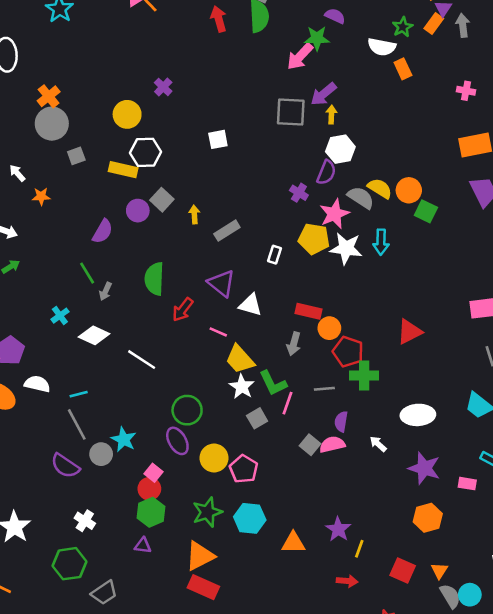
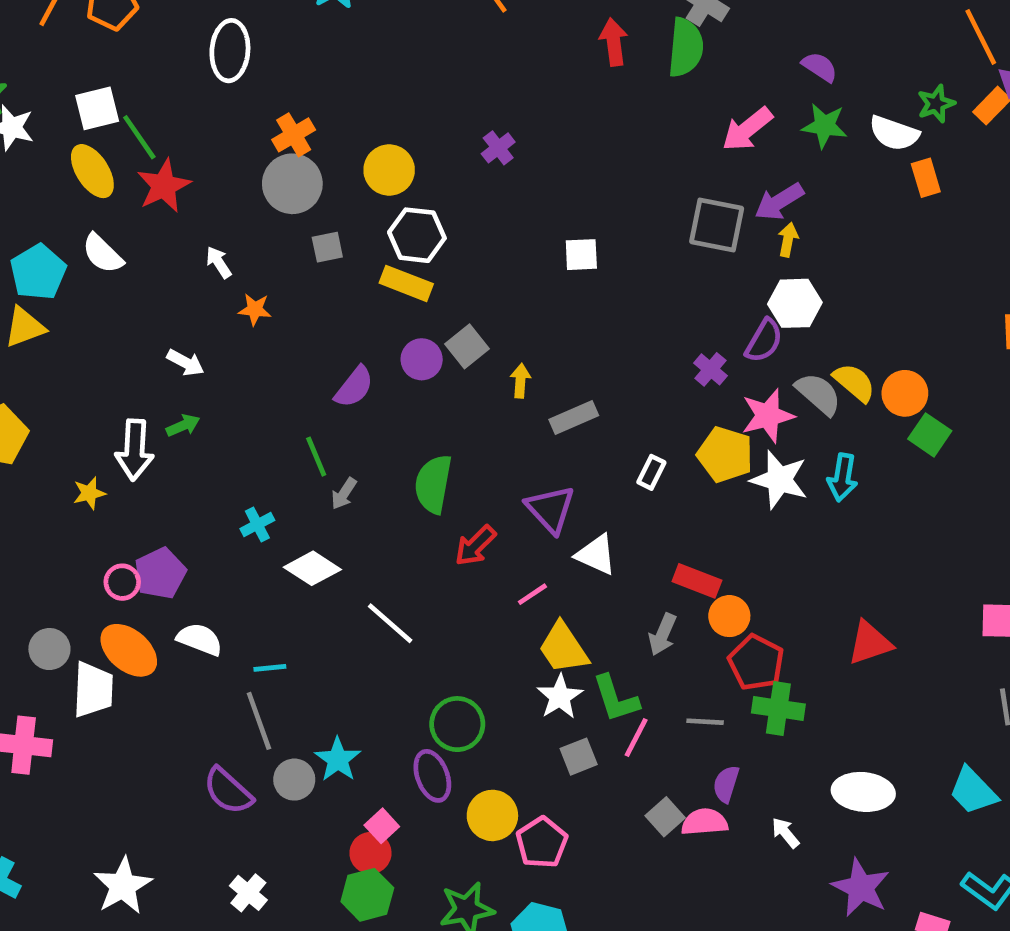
green star: (317, 38) -> (825, 126), moved
yellow circle: (127, 114) -> (389, 170), moved
white hexagon: (145, 152) -> (417, 235), moved
pink line: (218, 332) -> (532, 594), turned -66

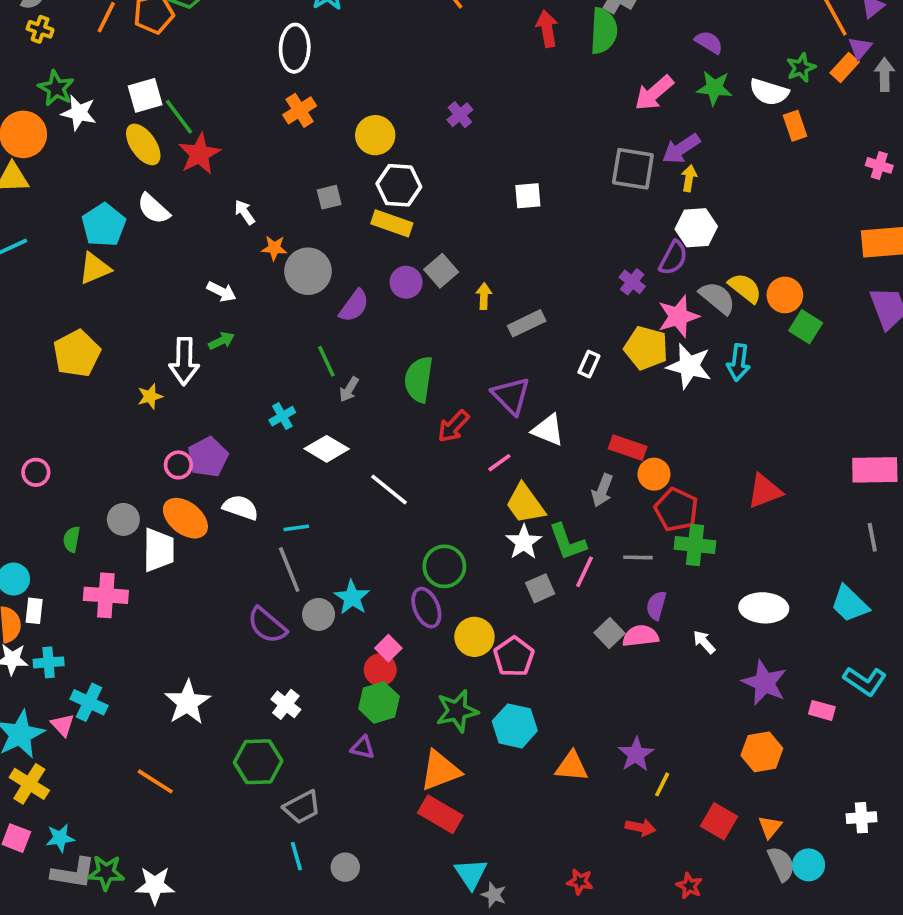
white ellipse: (230, 51) -> (295, 48), moved
gray circle: (292, 184) -> (308, 271), moved

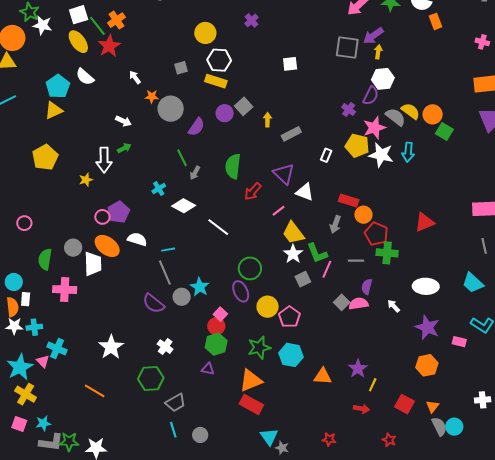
orange cross: (300, 110) -> (117, 20), moved
green semicircle: (72, 539) -> (45, 259), size x1.5

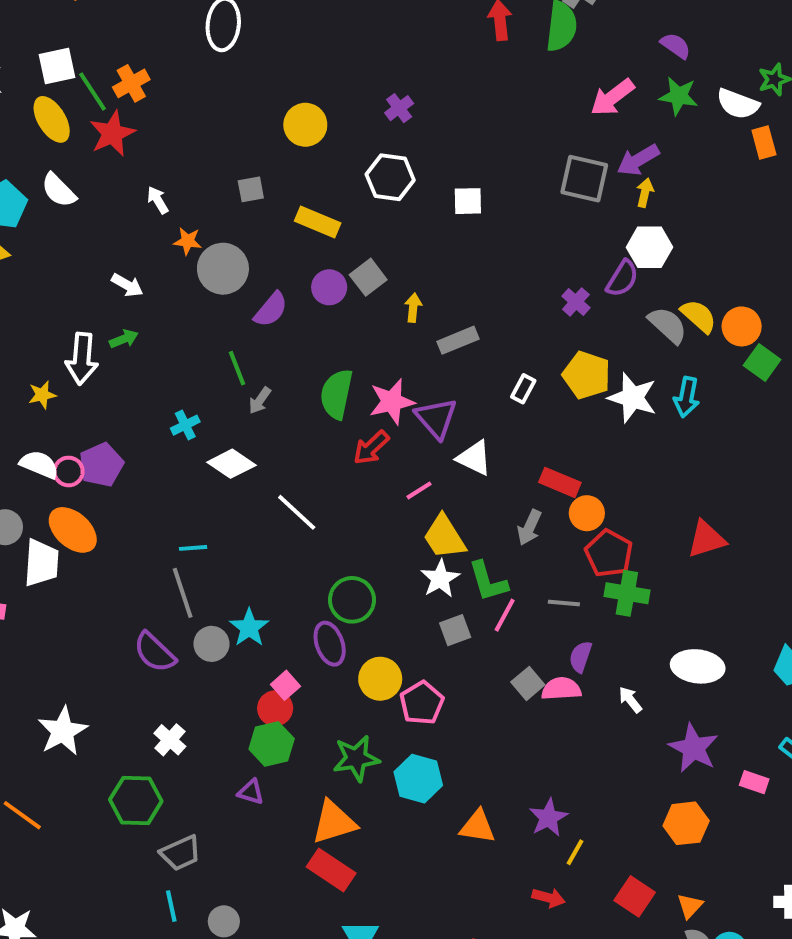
white hexagon: (219, 60) -> (390, 177), moved
pink star: (374, 128) -> (392, 402), moved
white semicircle: (137, 239) -> (39, 465), moved

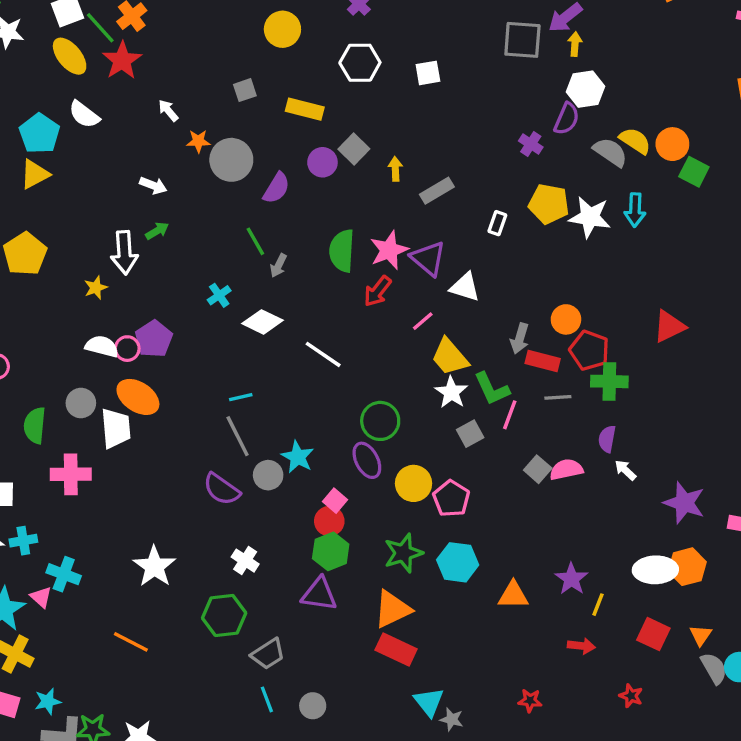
red rectangle: (560, 482) -> (543, 361), moved
purple semicircle: (581, 657) -> (607, 439), moved
white ellipse: (698, 666) -> (655, 570), moved
purple triangle: (251, 792) -> (319, 594), size x1.6

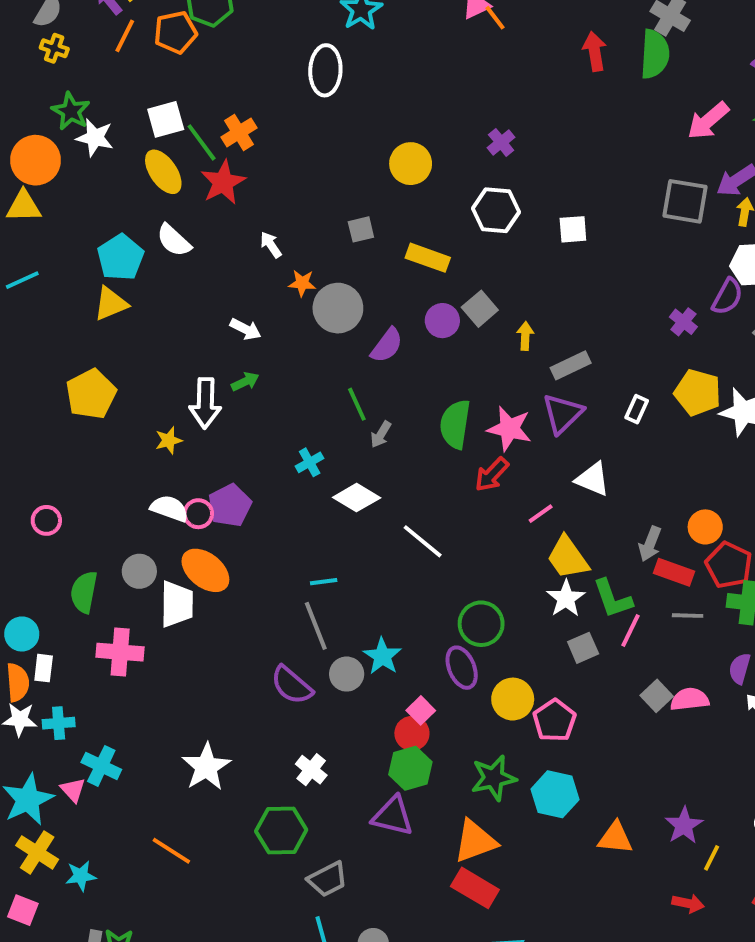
pink star: (389, 250) -> (509, 429), turned 30
purple triangle: (428, 258) -> (563, 414), moved, turned 30
cyan star: (48, 701) -> (81, 876), moved

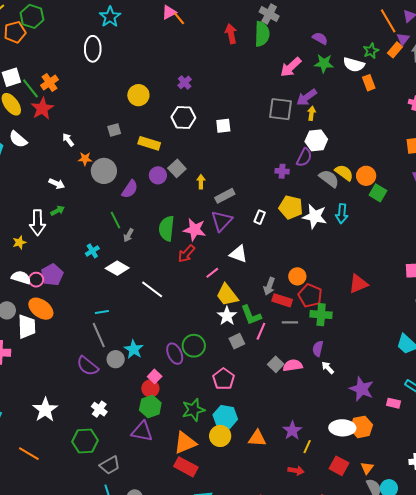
purple cross: (683, 322) -> (282, 171), turned -32
green circle: (481, 624) -> (194, 346), moved
yellow circle: (513, 699) -> (220, 436), moved

